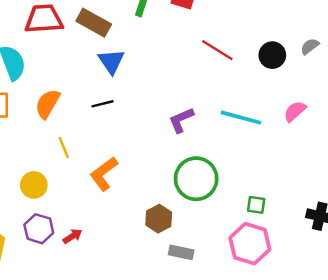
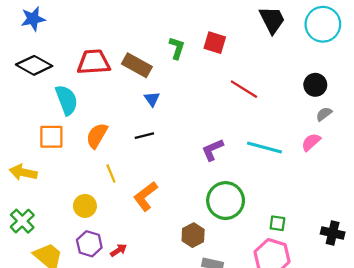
gray semicircle: (310, 46) -> (324, 114), moved
black circle: (272, 55) -> (315, 85), moved
blue triangle: (111, 61) -> (152, 99), size x0.7

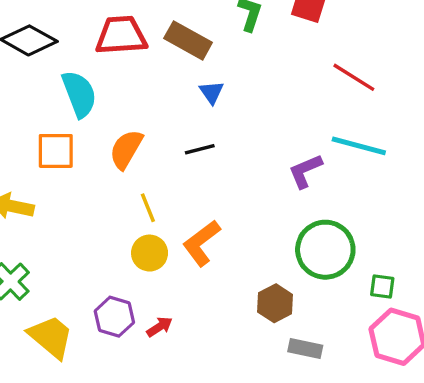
cyan line: (264, 148) -> (359, 146), moved
yellow circle: (85, 206) -> (150, 253), moved
green square: (277, 223) -> (382, 287), moved

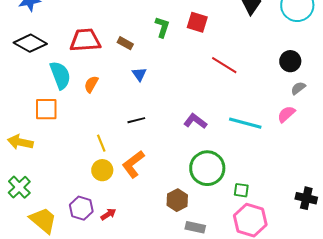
brown rectangle: (188, 40) -> (125, 43), size x0.6
cyan line: (359, 146) -> (245, 123), moved
orange semicircle: (126, 149) -> (91, 84), moved, size x0.7
black line: (200, 149) -> (136, 120), moved
purple L-shape: (305, 171) -> (195, 121), turned 60

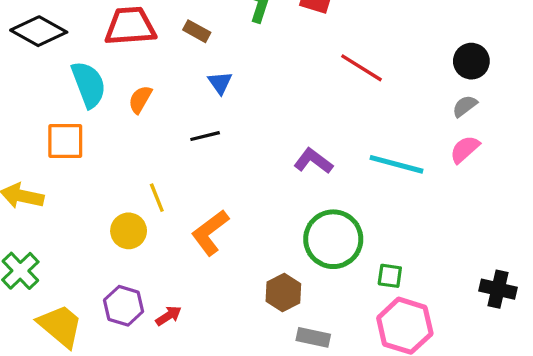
gray semicircle: (298, 88) -> (465, 106), moved
black line: (136, 120) -> (205, 136), moved
yellow circle: (102, 170) -> (129, 231), moved

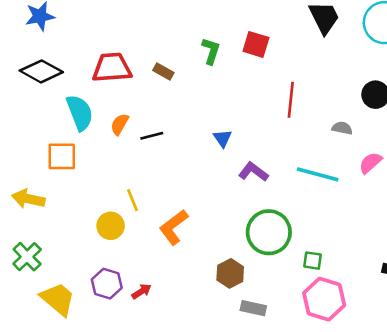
red line: (362, 68) -> (291, 100), turned 64
blue triangle: (220, 83) -> (223, 138), moved
gray semicircle: (465, 106) -> (342, 128), moved, turned 48
black line: (205, 136) -> (152, 136), moved

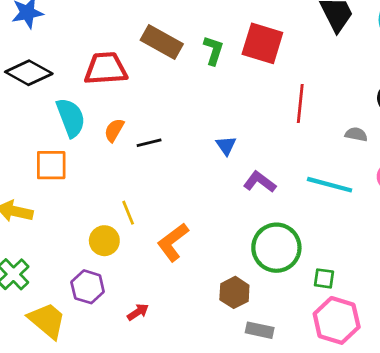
red square: (256, 44) -> (262, 43), size x1.4
brown rectangle: (163, 71) -> (162, 42), moved, size x1.8
purple hexagon: (107, 284) -> (88, 287), moved

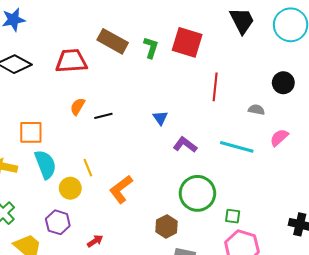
cyan semicircle: (71, 118) -> (45, 164), moved

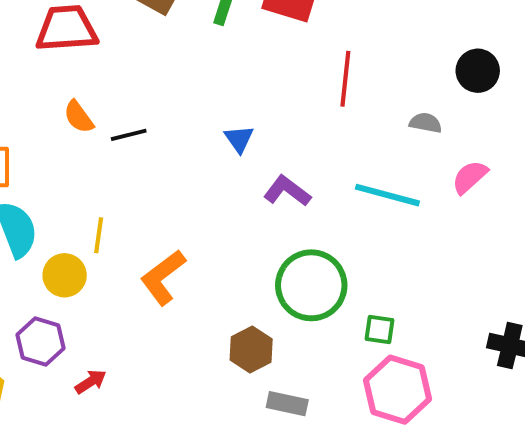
orange semicircle: (78, 107) -> (79, 117), turned -66
yellow line: (88, 168) -> (99, 235), turned 30
red arrow: (95, 241) -> (91, 382), moved

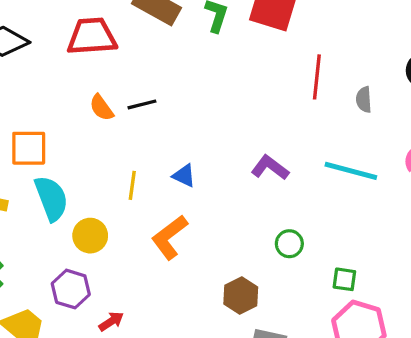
gray semicircle: (426, 123) -> (364, 100), moved, turned -105
black line: (129, 135) -> (142, 104), moved
blue triangle: (239, 139) -> (184, 176), moved, turned -30
yellow line: (99, 235) -> (132, 185), moved
green circle: (311, 285) -> (289, 244), size x0.5

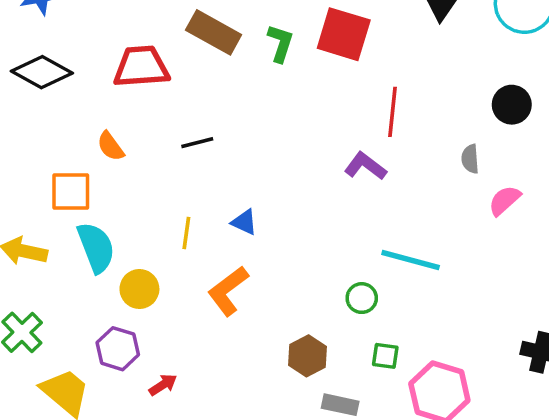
gray semicircle: (364, 100) -> (470, 159), moved
orange semicircle: (102, 108) -> (111, 146), moved
purple L-shape: (270, 168) -> (365, 166), moved
cyan line: (351, 171) -> (411, 260), moved
green square: (344, 279) -> (385, 356), moved

